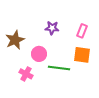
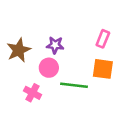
purple star: (52, 28) -> (55, 45), moved

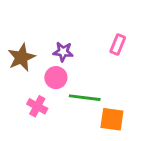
orange square: (103, 69) -> (112, 119), moved

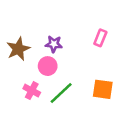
green line: (85, 98) -> (61, 93), moved, turned -50
orange square: (112, 119) -> (103, 89), moved

